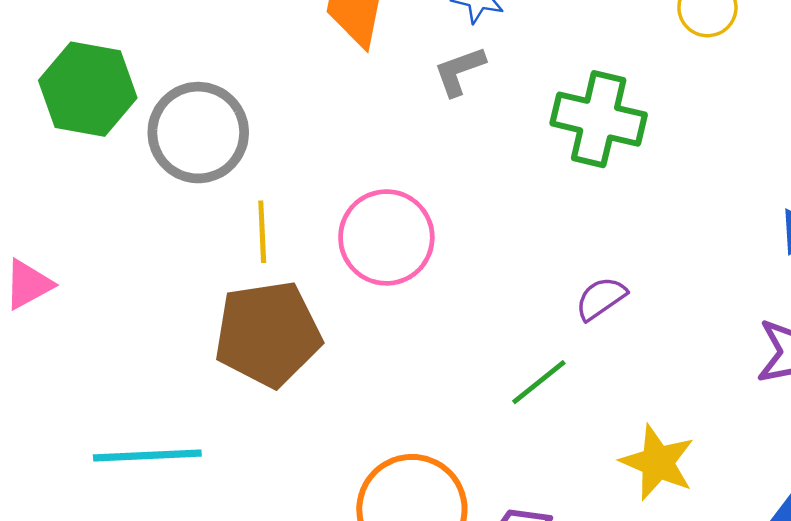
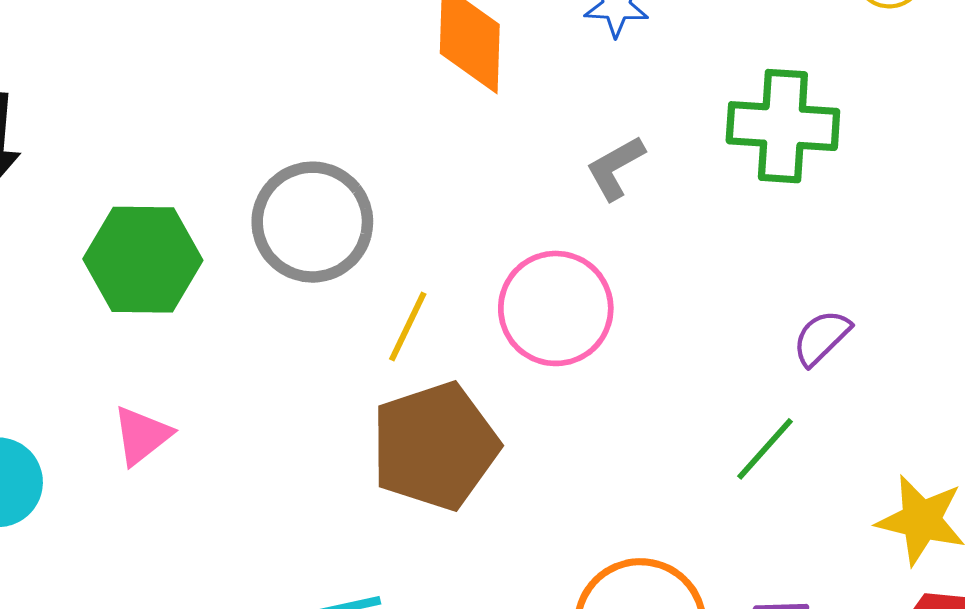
gray L-shape: (459, 71) -> (615, 168), moved
green hexagon: (88, 89) -> (143, 260), moved
yellow line: (262, 232) -> (408, 327), turned 38

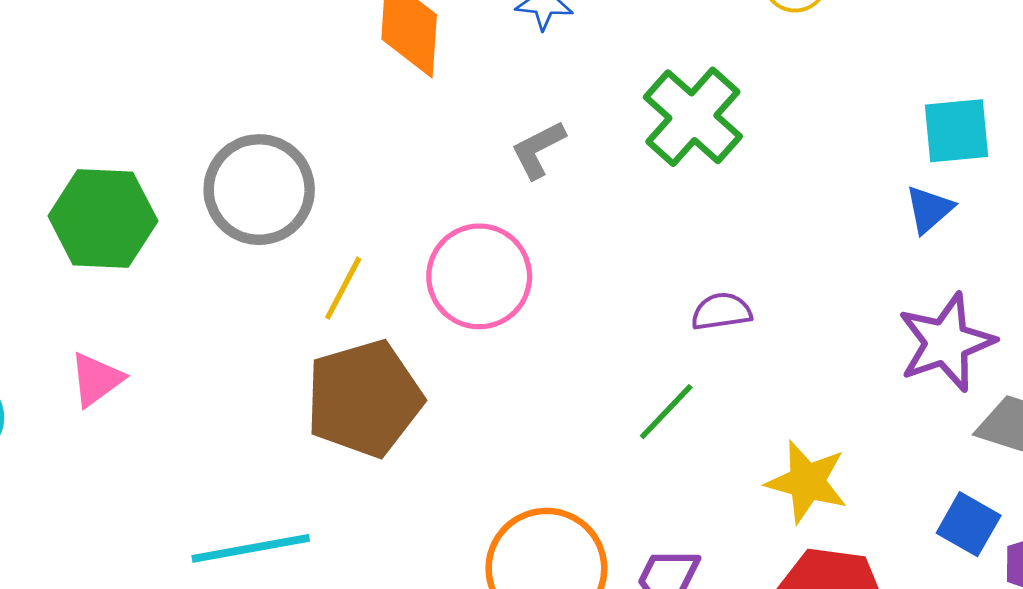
green cross: (783, 126) -> (693, 117), turned 36
purple semicircle: (821, 338) -> (721, 312), turned 34

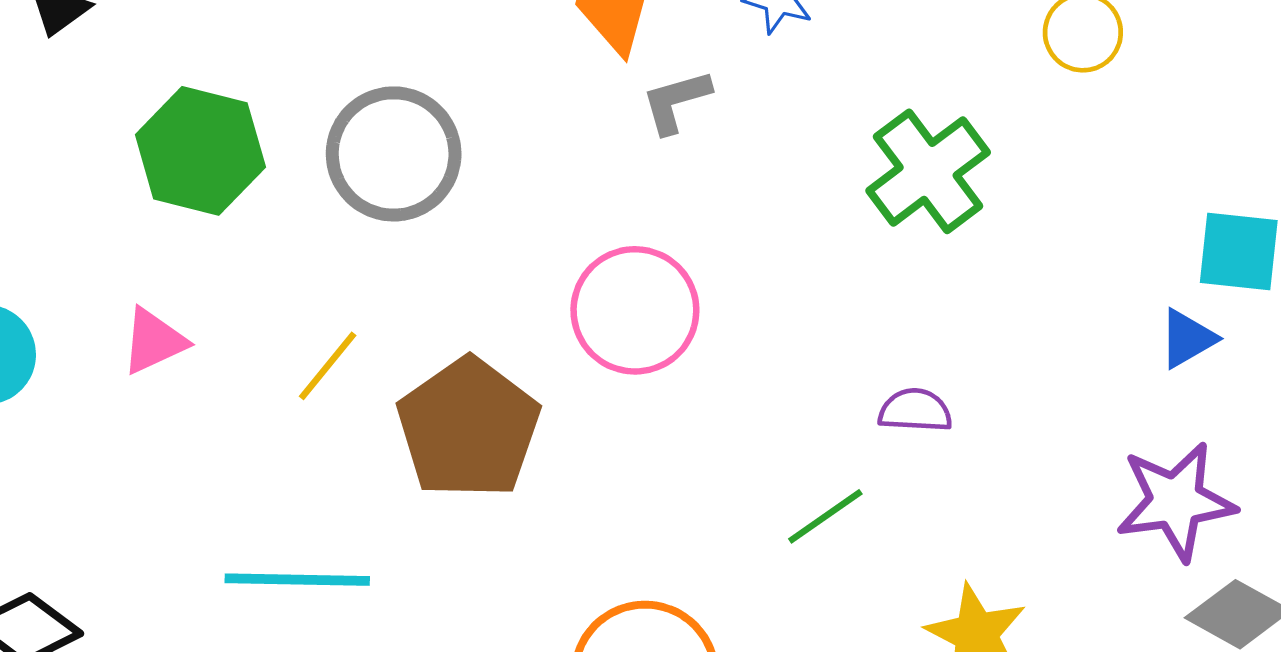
gray L-shape: (538, 150) -> (676, 101), moved
yellow line: (343, 288) -> (328, 366), moved
brown pentagon: (364, 398) -> (468, 428), turned -30

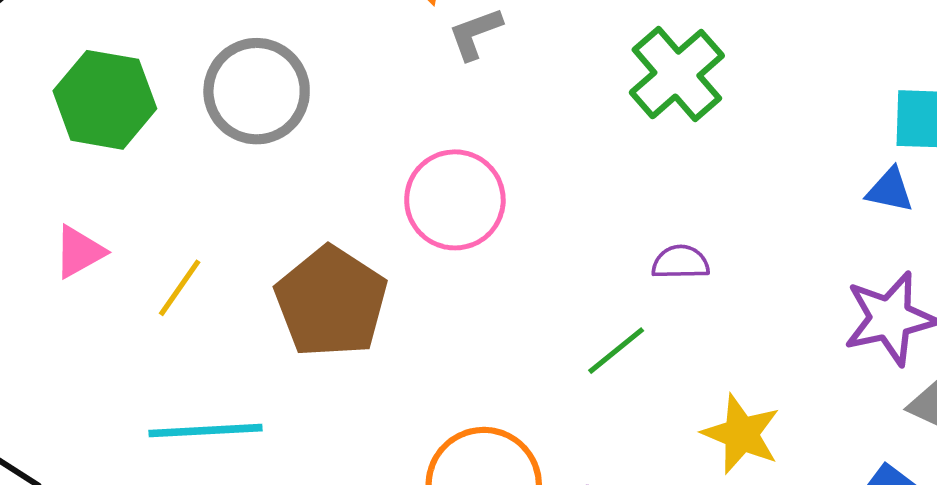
blue triangle: (1187, 339) -> (890, 190), turned 46
yellow line: (328, 366) -> (180, 288), moved

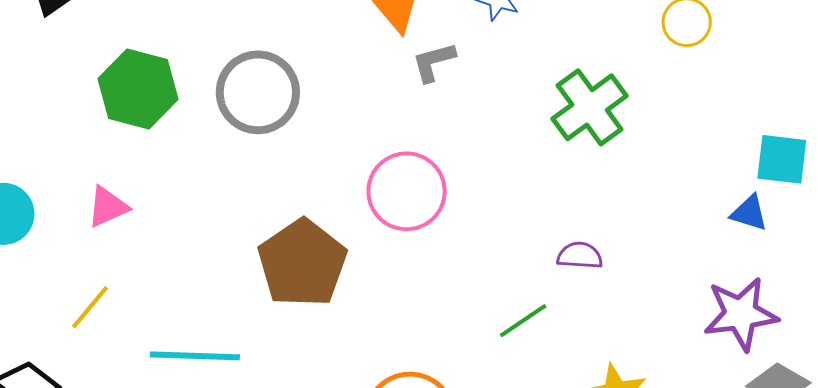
yellow line: (180, 288) -> (90, 307), moved

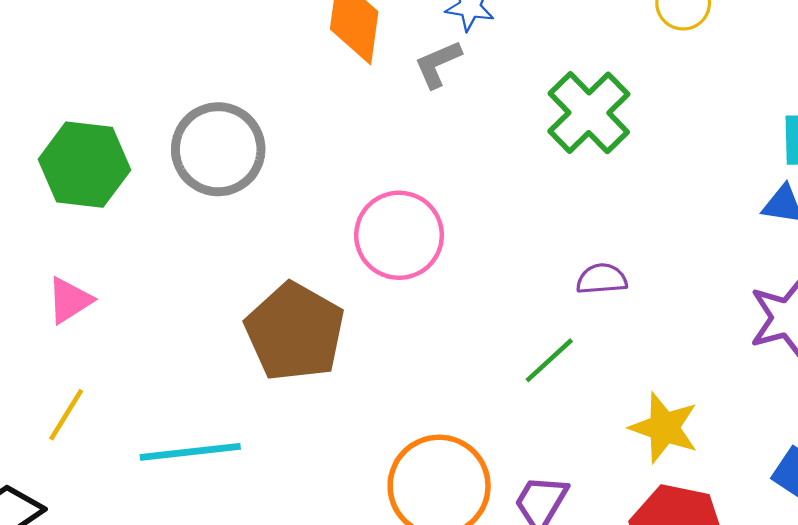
gray L-shape: (434, 62) -> (438, 64), moved

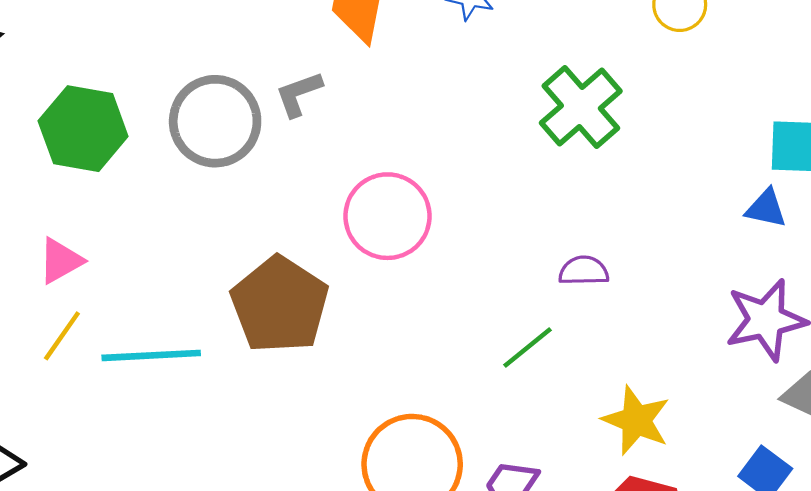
gray L-shape: (438, 64) -> (299, 94), moved
yellow line: (66, 415) -> (62, 336), moved
cyan line: (190, 452) -> (151, 355), moved

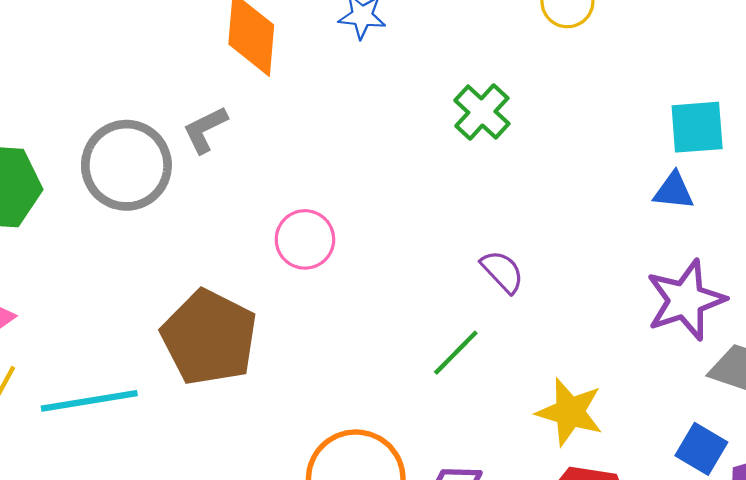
green cross: (581, 107) -> (482, 112), size x0.7
pink circle: (387, 216) -> (305, 239), size x0.7
purple semicircle: (584, 271) -> (502, 272), turned 54

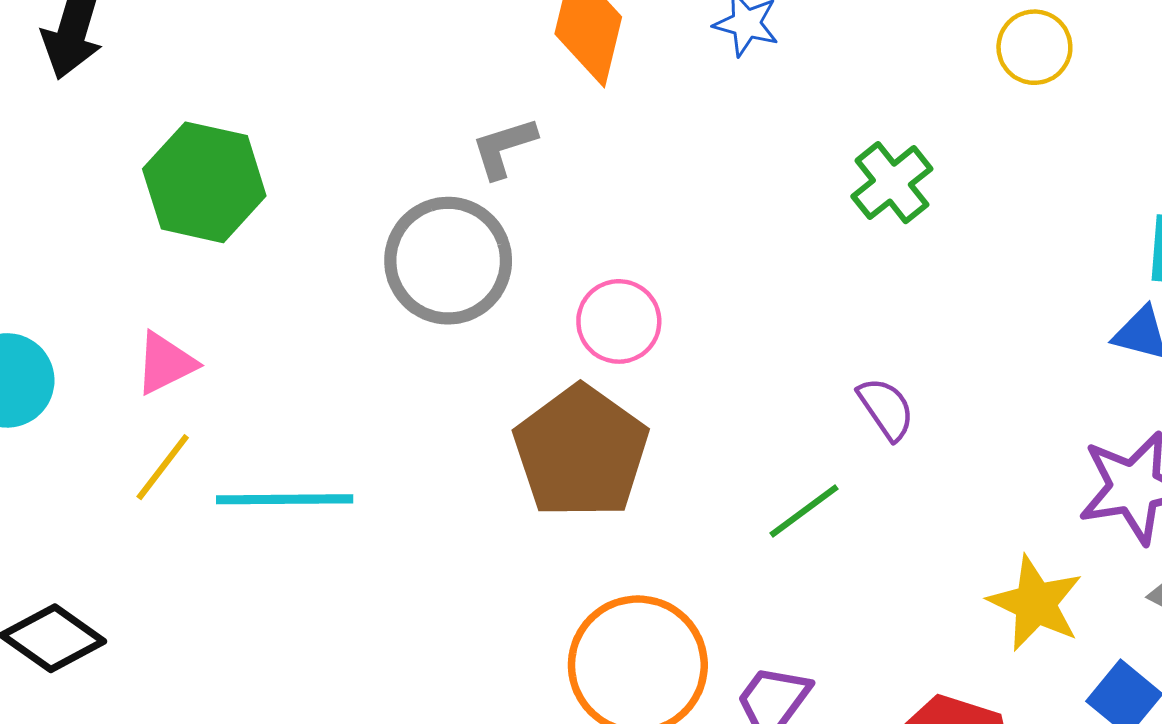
gray circle: (126, 165) -> (448, 261), moved
brown pentagon: (209, 338) -> (581, 452), moved
yellow star: (570, 412) -> (1035, 603), moved

